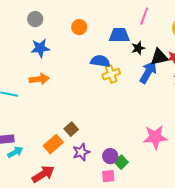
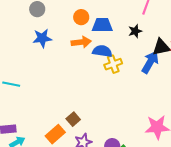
blue trapezoid: (119, 35) -> (102, 25), moved
black star: (138, 48) -> (135, 31), moved
orange arrow: (39, 79) -> (81, 42), moved

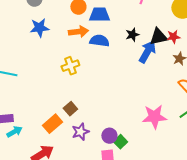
black star: (135, 31) -> (132, 35), moved
yellow cross: (113, 64) -> (70, 66), moved

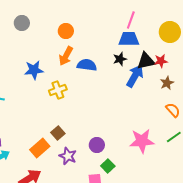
blue trapezoid: (99, 15) -> (129, 39), moved
blue star: (39, 28) -> (34, 70), moved
orange arrow: (78, 32) -> (66, 56), turned 126
purple star: (80, 132) -> (68, 156), turned -30
purple circle: (109, 136) -> (97, 145), moved

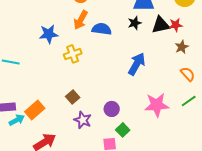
blue arrow: (135, 76) -> (137, 64), moved
orange rectangle: (40, 148) -> (35, 110), moved

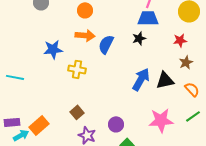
orange arrow: (81, 20) -> (85, 35), turned -114
black triangle: (161, 25) -> (165, 80), moved
blue semicircle: (102, 29) -> (106, 44), turned -72
yellow cross: (73, 54) -> (77, 69), turned 30

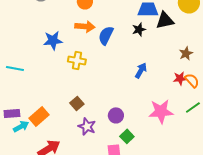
red star: (180, 40) -> (180, 78), moved
blue arrow: (141, 79) -> (141, 70), size x0.7
black triangle: (165, 80) -> (165, 20), moved

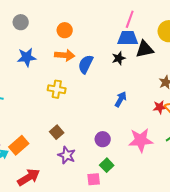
blue star: (53, 40) -> (27, 57), moved
purple circle: (116, 115) -> (103, 139), moved

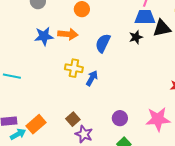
orange arrow: (65, 55) -> (68, 34), moved
blue arrow: (121, 99) -> (92, 78), moved
brown square: (57, 132) -> (73, 119), moved

